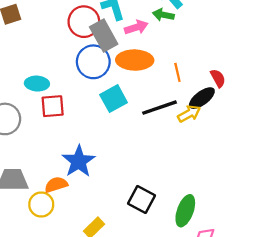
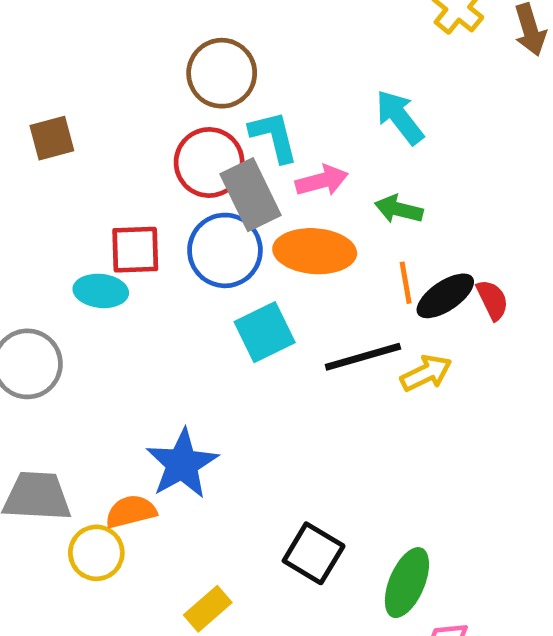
green arrow: (163, 15) -> (399, 209), moved
black ellipse: (202, 98) -> (445, 296), moved
red square: (53, 106) -> (135, 250), moved

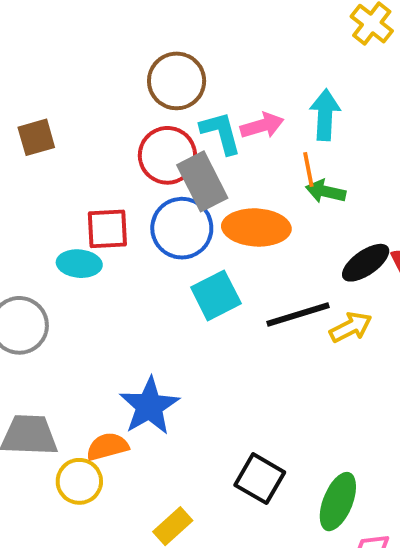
cyan arrow: (400, 117) -> (325, 115), turned 42
pink arrow: (322, 181) -> (262, 126), moved
orange line: (406, 283) -> (308, 170), moved

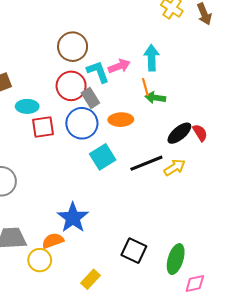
gray rectangle: (202, 181) -> (90, 98), size x0.7
orange ellipse: (256, 227) -> (121, 120), size x0.7
cyan ellipse: (79, 264) -> (27, 106), moved

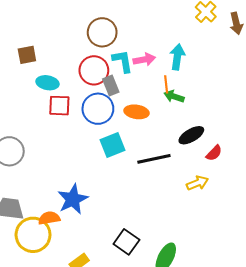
red semicircle: (200, 133) -> (214, 153), moved, turned 66
yellow arrow: (175, 167) -> (197, 183), moved
yellow circle: (40, 260) -> (33, 235), size x1.5

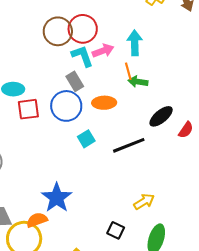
red circle: (94, 70) -> (83, 29), moved
cyan square: (112, 145) -> (86, 139), size x0.7
yellow arrow: (197, 183) -> (144, 202), moved
black square: (126, 242) -> (116, 230), size x0.7

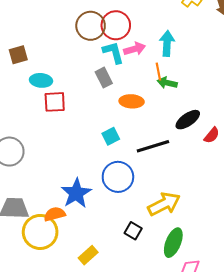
blue circle: (66, 106) -> (118, 177), moved
yellow arrow: (144, 202) -> (164, 204), size x1.5

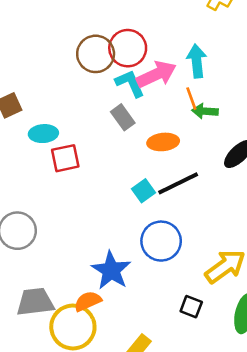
pink arrow: (135, 49) -> (156, 74), size x1.4
black line: (153, 146) -> (178, 183), moved

